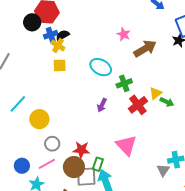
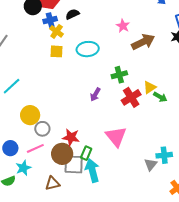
black semicircle: (63, 35) -> (72, 14), moved
cyan ellipse: (101, 67) -> (88, 49), moved, turned -40
yellow circle: (39, 119) -> (30, 115), moved

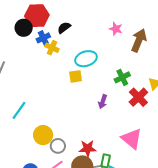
brown arrow: (143, 42) -> (139, 40), turned -30
yellow square: (56, 51) -> (76, 76), moved

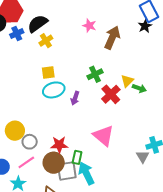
black semicircle: (64, 28) -> (38, 24), size x1.5
yellow cross: (52, 48) -> (46, 41), moved, turned 32
cyan ellipse: (86, 59) -> (54, 90), moved

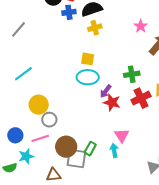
pink triangle: (103, 136) -> (122, 135), size x0.7
red star: (59, 145) -> (112, 102), moved
cyan arrow: (86, 173) -> (114, 150), moved, size x0.6

